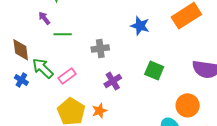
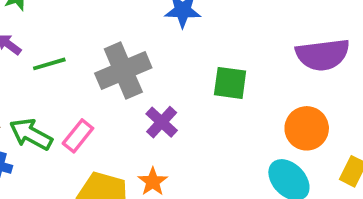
gray cross: (100, 48) -> (123, 71), size x1.6

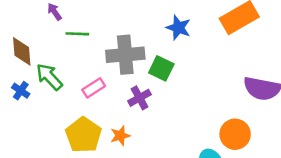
green square: (230, 83) -> (161, 68), moved
pink rectangle: (78, 136) -> (94, 88), moved

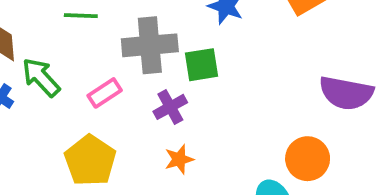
green square: (161, 68) -> (201, 65), turned -35
orange star: (120, 136) -> (179, 159), moved

